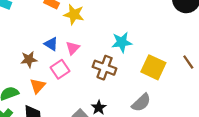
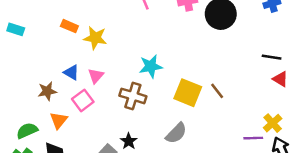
brown line: (188, 62) -> (217, 91), moved

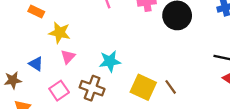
orange rectangle: (69, 26) -> (36, 12), moved
pink triangle: (96, 76) -> (68, 57), moved
pink square: (83, 100) -> (59, 91), moved

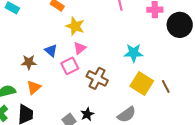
cyan star: (110, 61) -> (134, 53), moved
pink square: (59, 91) -> (70, 66), moved

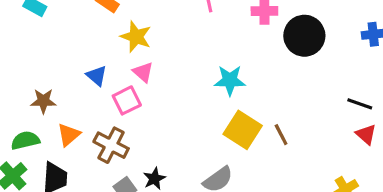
pink triangle: (80, 48) -> (143, 72), turned -40
brown star: (29, 62) -> (43, 101), moved
brown cross: (97, 78) -> (111, 145), moved

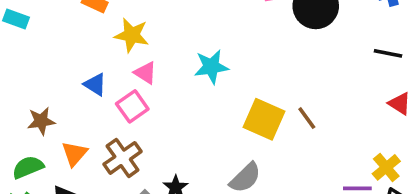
cyan star: (230, 80) -> (211, 67), moved
black line: (360, 104) -> (388, 53), moved
brown cross: (111, 145) -> (123, 158), turned 36

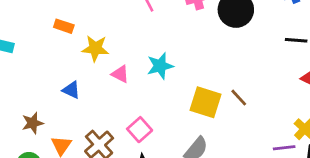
pink triangle: (145, 73) -> (120, 74), moved
pink square: (132, 106) -> (140, 130), moved

